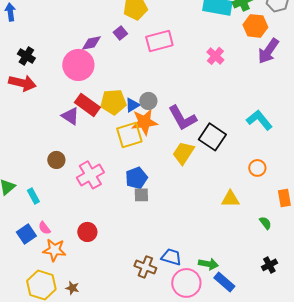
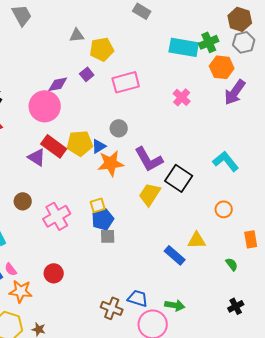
gray circle: (148, 101) -> (119, 128), moved
yellow square: (129, 135) -> (98, 205), moved, size x0.6
blue rectangle: (224, 282) -> (175, 255), moved

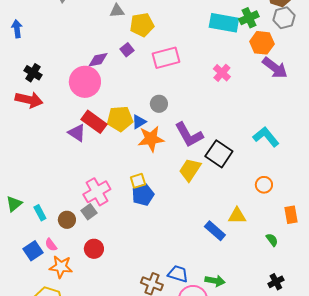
purple arrow: (235, 92) -> (275, 68), turned -88
brown circle: (23, 201) -> (67, 220), moved
gray square: (108, 236) -> (89, 212), moved, turned -35

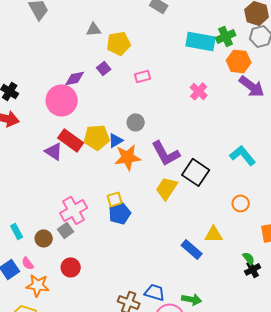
pink rectangle: (166, 58) -> (143, 76), size x0.6
black cross: (276, 282) -> (253, 269), moved

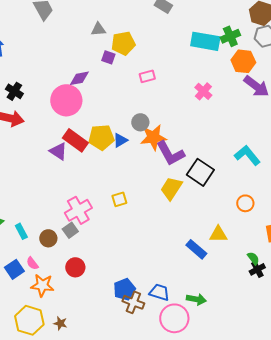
purple square: (104, 68) -> (108, 57), moved, turned -32
orange star: (128, 157) -> (153, 137), moved
blue pentagon: (120, 213) -> (124, 289), moved

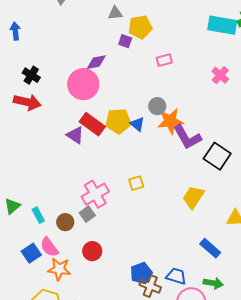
blue triangle: (120, 140) -> (137, 124), turned -49
yellow trapezoid: (171, 188) -> (193, 197), moved
blue rectangle: (196, 249) -> (210, 248), moved
pink semicircle: (32, 263) -> (49, 247), size x1.5

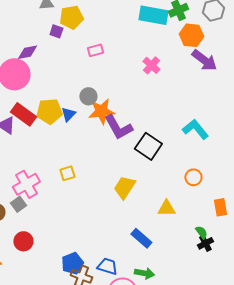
blue triangle: (137, 124) -> (68, 114), turned 35

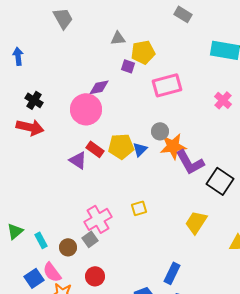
pink rectangle: (95, 50) -> (167, 85), size x1.8
red rectangle: (23, 114) -> (95, 149), size x0.7
blue rectangle: (141, 238) -> (172, 273), moved, turned 75

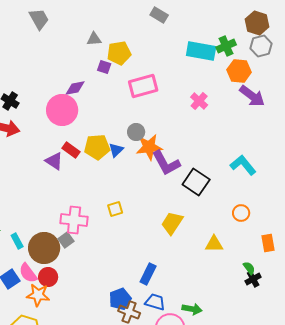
pink cross: (98, 219) -> (74, 220), turned 36
brown circle: (68, 247) -> (44, 248), size x1.8
red circle: (95, 276) -> (48, 277), moved

